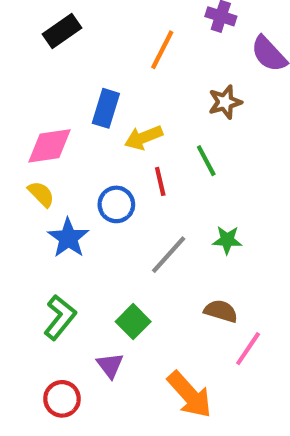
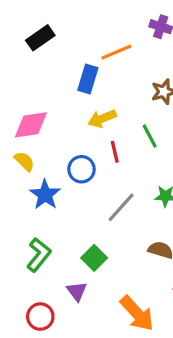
orange line: (162, 50) -> (116, 52), turned 40
blue rectangle: (106, 108) -> (88, 79), moved

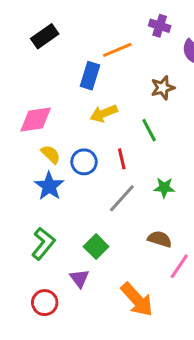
red line: (115, 152) -> (122, 159), moved
yellow semicircle: (24, 161) -> (51, 154), moved

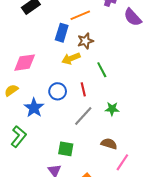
brown star: (163, 88) -> (85, 41), moved
yellow semicircle: (51, 154) -> (11, 90), moved, turned -80
green L-shape: (43, 244) -> (19, 137), moved
green square: (96, 247) -> (66, 149), turned -35

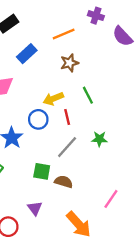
blue rectangle: (62, 33) -> (27, 54), moved, turned 30
yellow arrow: (71, 58) -> (53, 99), moved
brown semicircle: (109, 144) -> (64, 182), moved
green square: (66, 149) -> (42, 171), moved

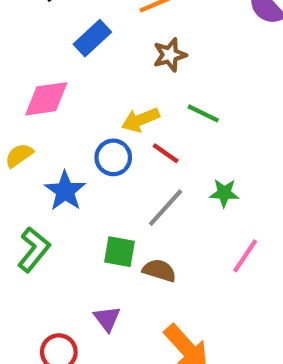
green line: (88, 95) -> (203, 113), turned -36
red line: (67, 117) -> (166, 153), turned -42
pink line: (111, 199) -> (245, 256), moved

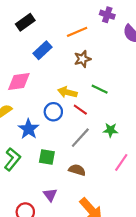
yellow arrow: (140, 120) -> (67, 92), turned 36
green square: (120, 252) -> (47, 157), moved

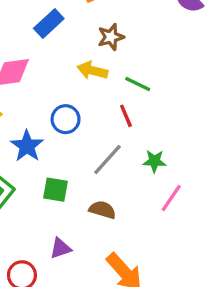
yellow arrow: (67, 92) -> (92, 71), moved
red line: (80, 110) -> (126, 116), moved, turned 32
green star: (110, 130) -> (154, 161), moved
purple triangle: (50, 195) -> (61, 248), turned 48

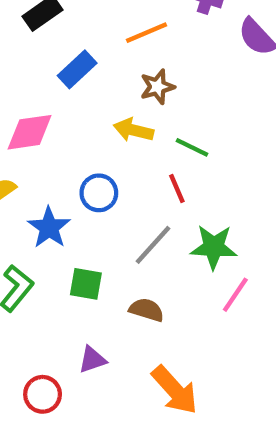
green star: (154, 161) -> (214, 247), size x1.5

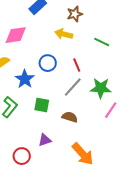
green line: (192, 147) -> (102, 42), moved
red line: (177, 189) -> (77, 65), moved

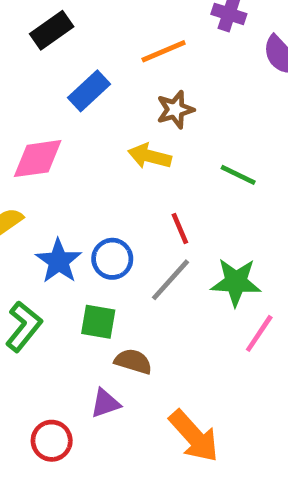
blue circle: (48, 63) -> (112, 259), moved
brown semicircle: (70, 117) -> (133, 361), moved

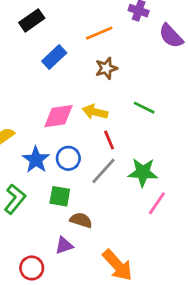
yellow arrow: (150, 156) -> (95, 112), moved
pink diamond: (38, 159) -> (58, 116), moved

